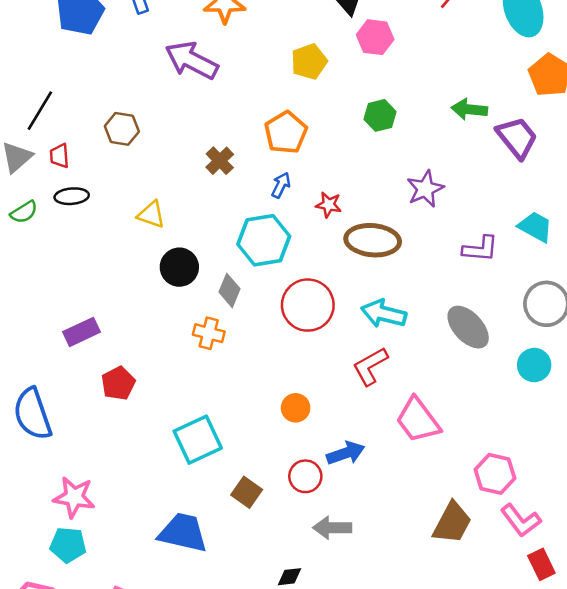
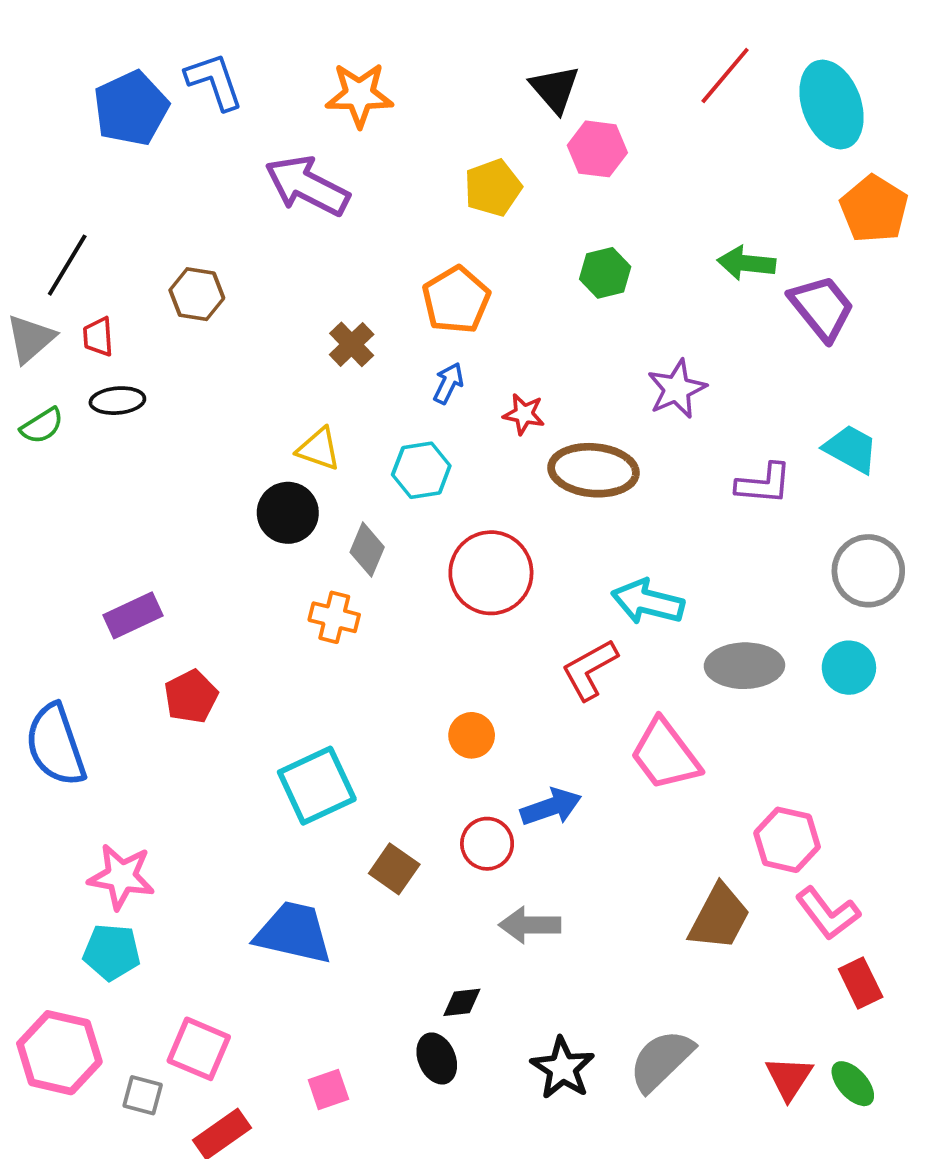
yellow triangle: (151, 215) -> (319, 449), moved
cyan hexagon: (264, 240) -> (421, 470), size x0.7
cyan arrow: (384, 314) -> (648, 602), moved
gray ellipse: (468, 327) -> (744, 666), moved, turned -48

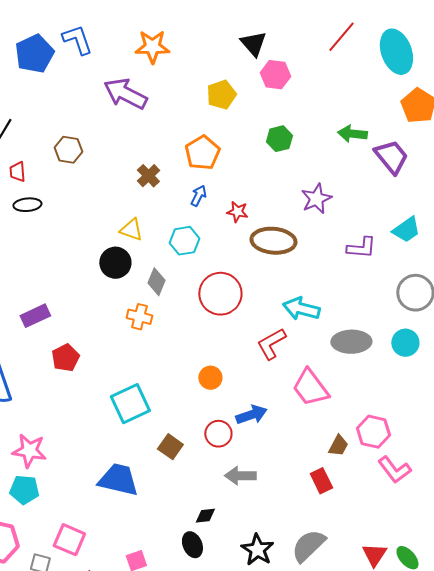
cyan trapezoid: (851, 449) -> (406, 230), turned 116
brown trapezoid: (719, 917) -> (338, 446), moved, size x0.6
red rectangle: (861, 983) -> (321, 481), moved

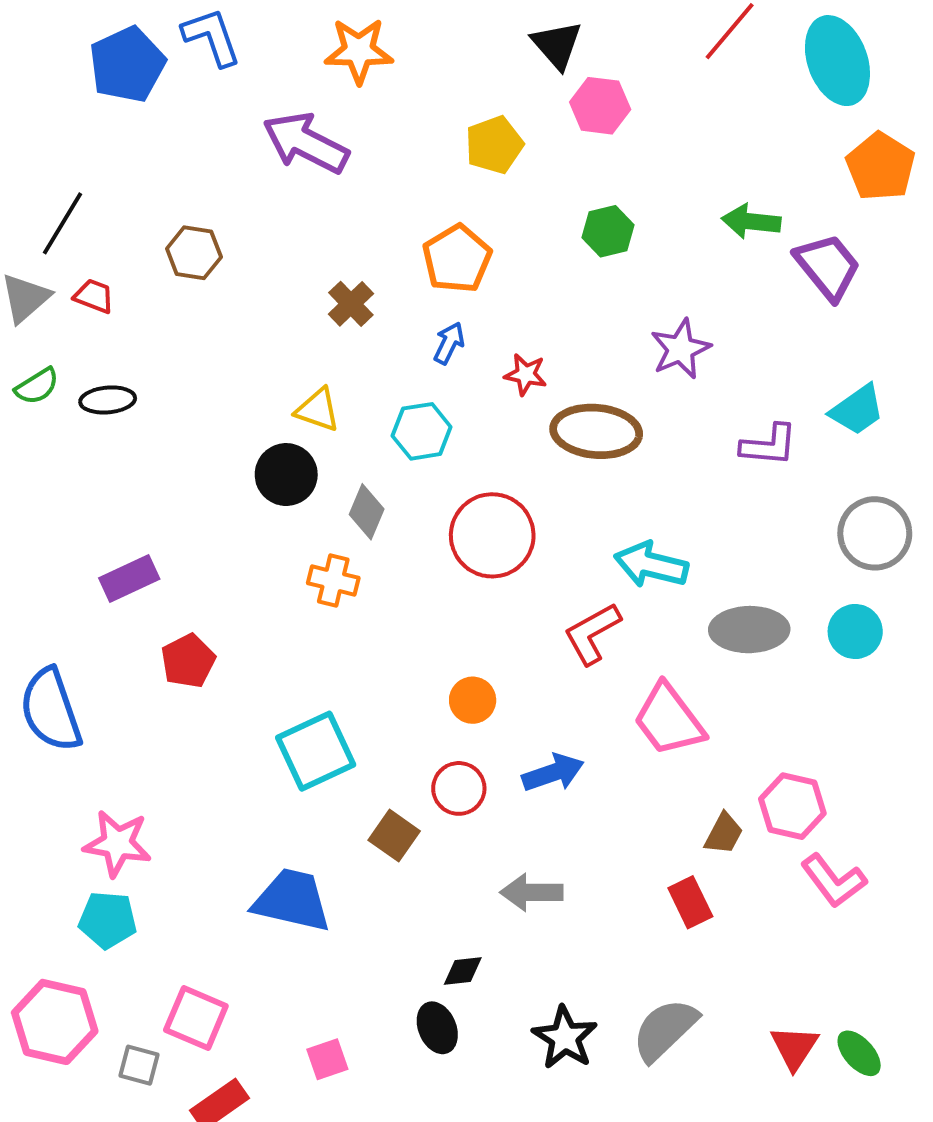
red trapezoid: (17, 172) -> (94, 296), turned 115
black ellipse: (27, 205) -> (108, 400), moved
red circle: (218, 434) -> (459, 788), moved

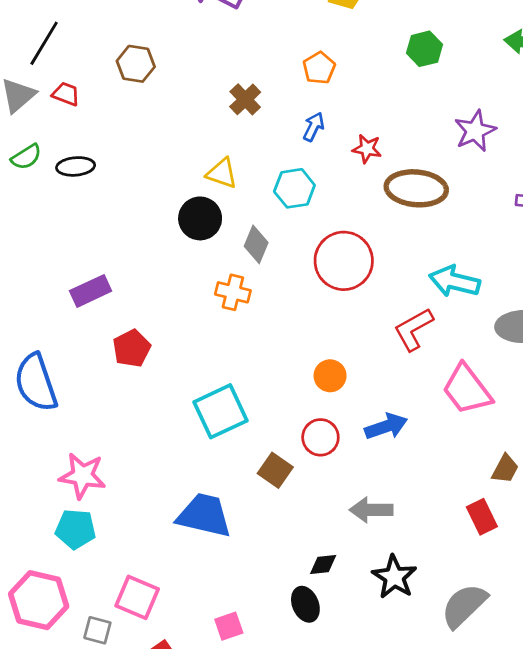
orange pentagon: (457, 259) -> (319, 68), size x0.7
black star: (565, 1038) -> (394, 577), moved

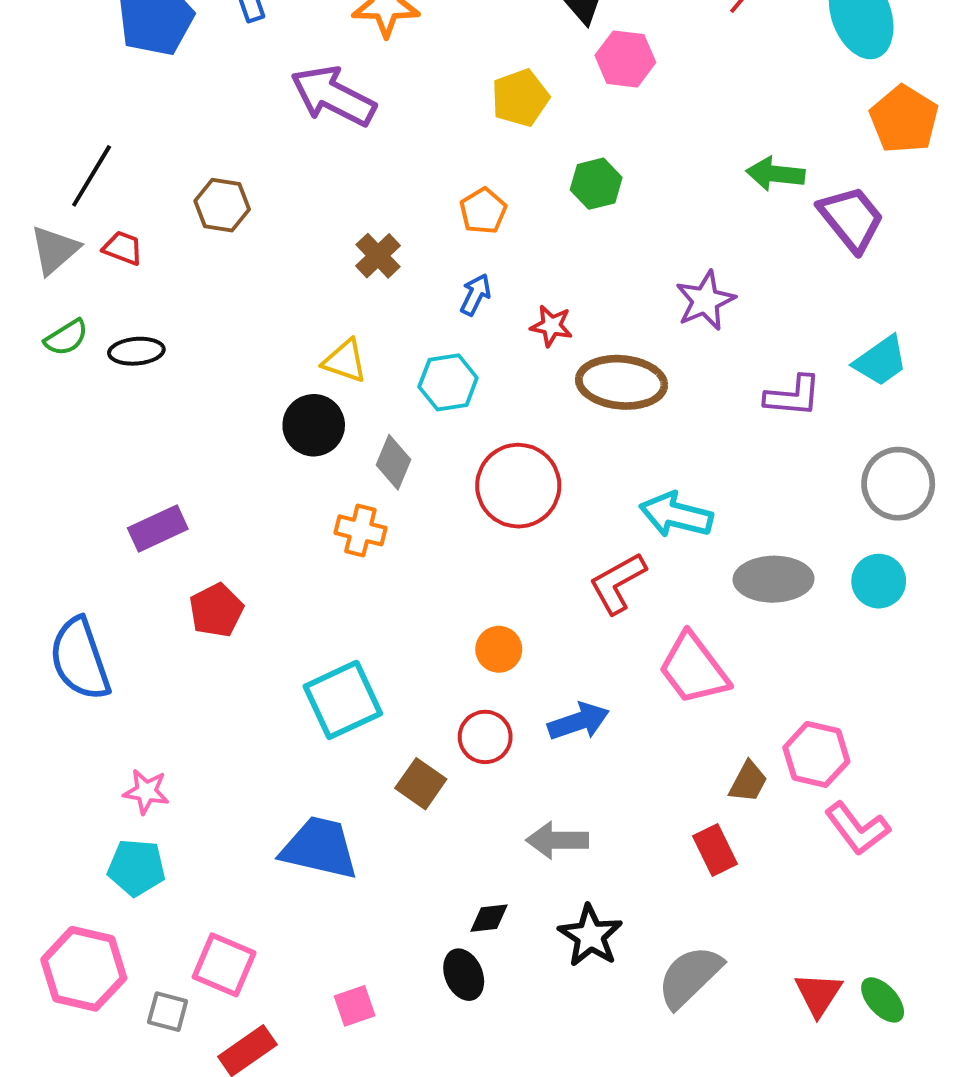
green hexagon: (424, 49) -> (596, 184), moved
pink star: (82, 476) -> (146, 792), size x0.7

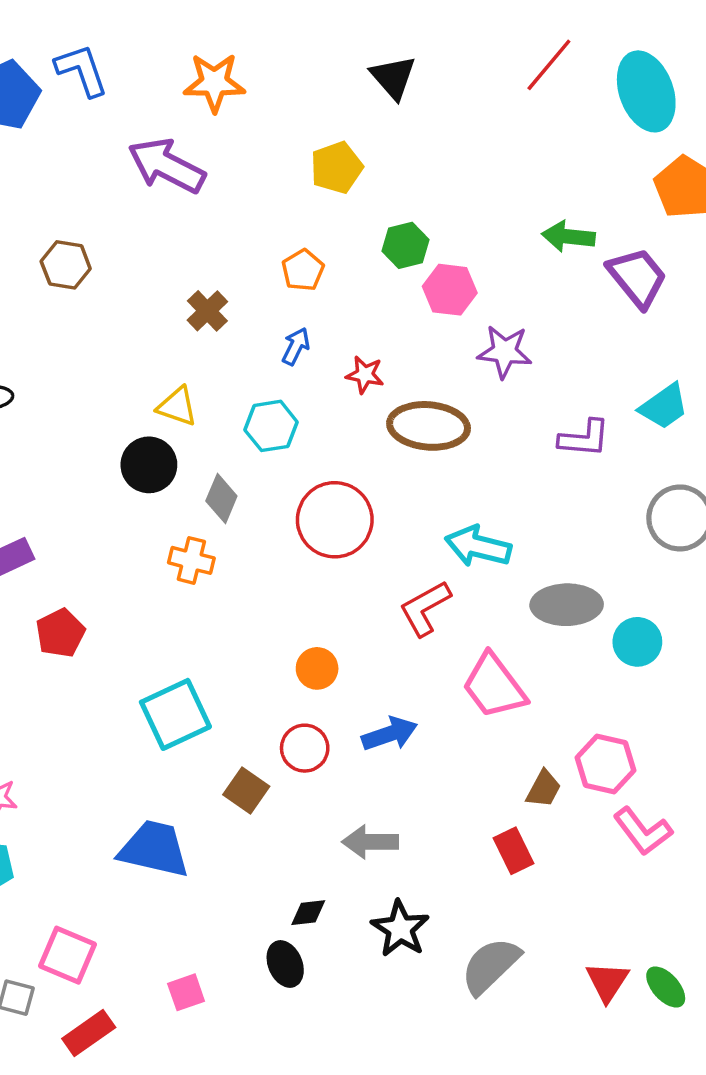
pink hexagon: (625, 59) -> (450, 290), moved
purple star: (705, 301) -> (505, 352), turned 30
cyan circle: (879, 581) -> (637, 642), moved

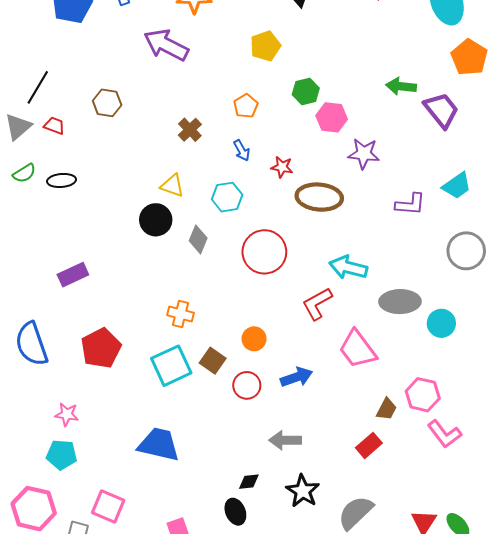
blue arrow: (296, 346) -> (242, 150), turned 125
orange cross: (191, 560) -> (181, 314), moved
red pentagon: (60, 633) -> (101, 348), moved, size x1.4
brown square: (246, 791) -> (213, 361), moved
red rectangle: (513, 851) -> (369, 445), turned 75

